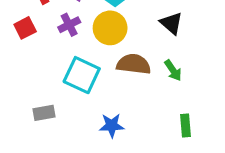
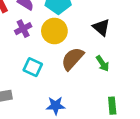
brown semicircle: (134, 64) -> (72, 59), turned -55
cyan square: (82, 75) -> (33, 67), size x0.7

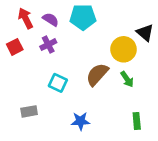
black triangle: (101, 27) -> (145, 33), moved
yellow circle: (54, 31) -> (124, 49), moved

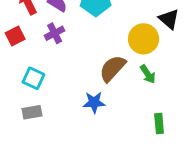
cyan square: (58, 83) -> (33, 78), moved
blue star: (80, 121) -> (94, 102), moved

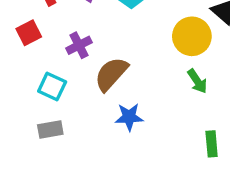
purple cross: (55, 33) -> (79, 45), moved
brown semicircle: (112, 68) -> (111, 74), moved

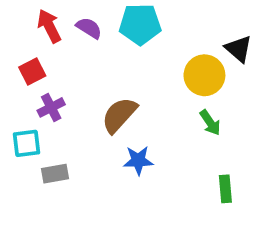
purple cross: (79, 45) -> (51, 107), moved
cyan square: (52, 87) -> (27, 143), moved, turned -32

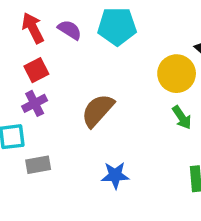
red square: (32, 71) -> (36, 70), moved
blue star: (138, 160) -> (115, 175), moved

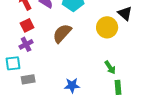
brown semicircle: (98, 110) -> (62, 33), moved
green arrow: (182, 117) -> (110, 67), moved

